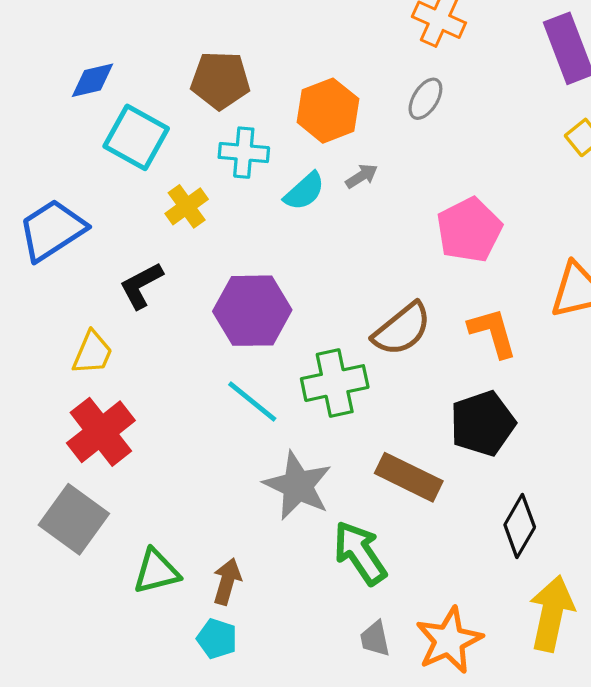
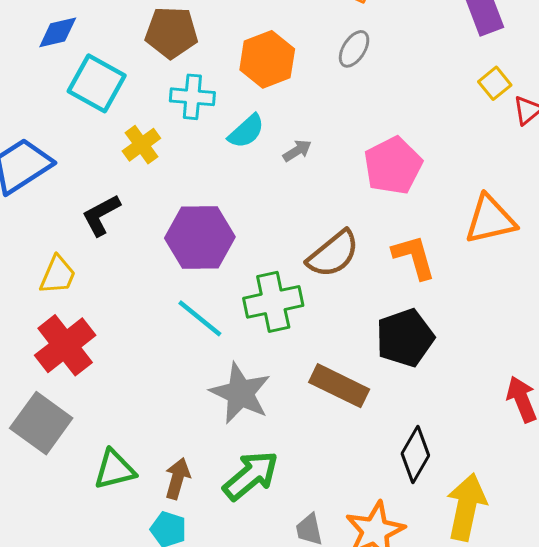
gray arrow: (362, 176) -> (297, 151), moved
black diamond: (520, 526) -> (415, 455), moved
green arrow: (360, 553) -> (251, 476), moved, turned 84

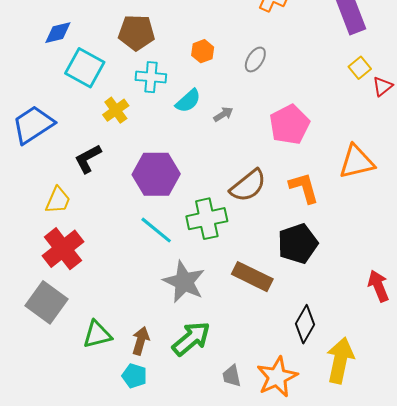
gray ellipse: (354, 49) -> (255, 59), moved
orange hexagon: (267, 59) -> (203, 51), size x0.6

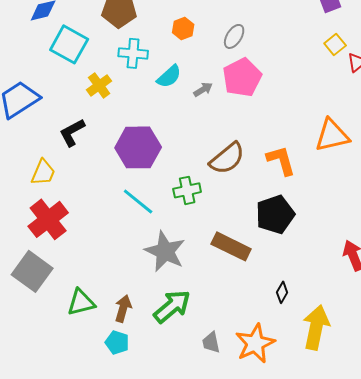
pink pentagon: (289, 125) -> (242, 77), moved
green cross: (207, 219) -> (187, 190), size x0.7
black diamond: (305, 324) -> (282, 292), size x0.6

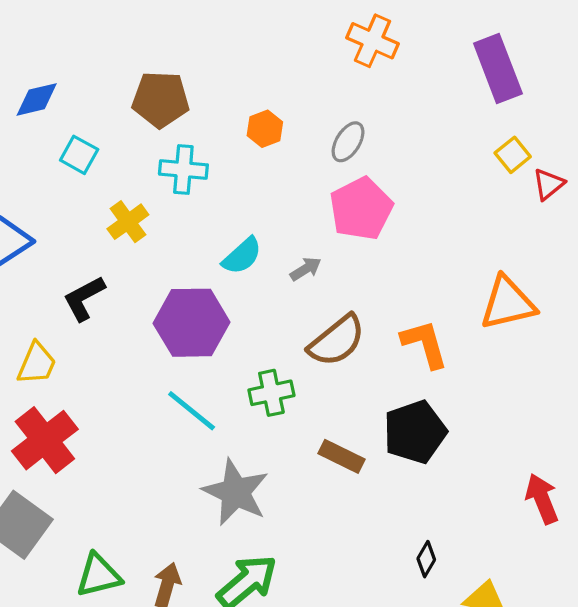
cyan square: (69, 44) -> (79, 155), size x0.6
cyan semicircle: (169, 76) -> (242, 256), moved
gray arrow: (203, 89) -> (306, 269), moved
brown rectangle: (231, 246) -> (341, 456), moved, size x0.7

